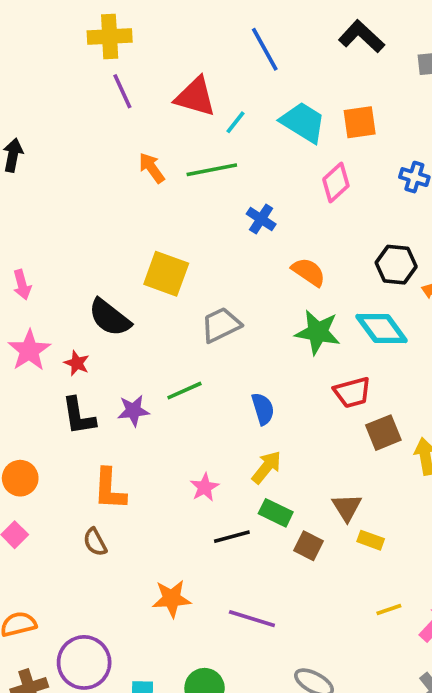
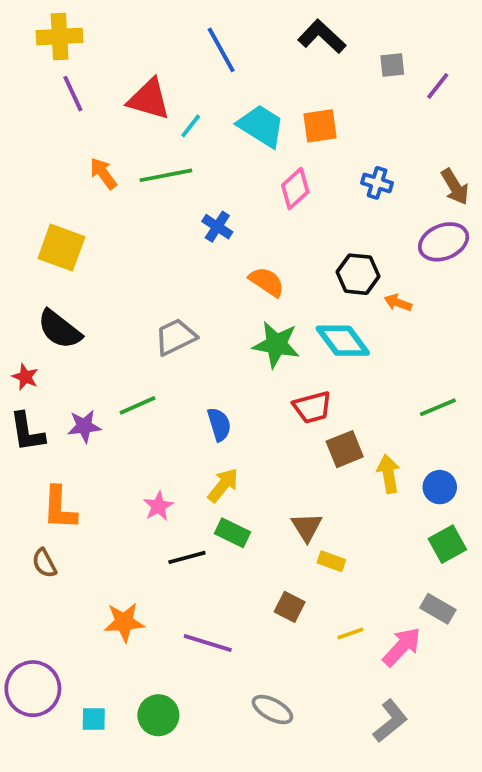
yellow square: (166, 274) -> (61, 248), moved
brown square: (309, 546) -> (290, 607), moved

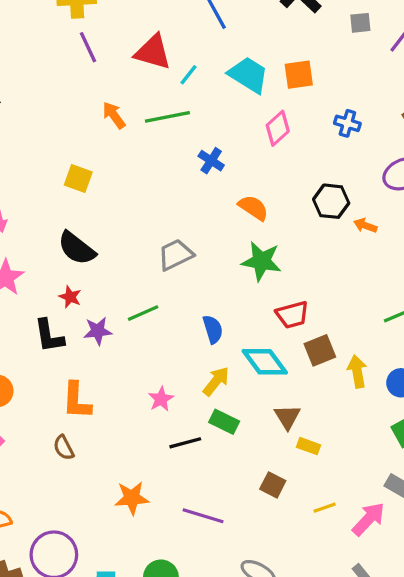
yellow square: (61, 248) -> (78, 178), size x0.7
cyan diamond: (343, 341) -> (265, 362), moved
red star: (25, 377) -> (70, 297), moved

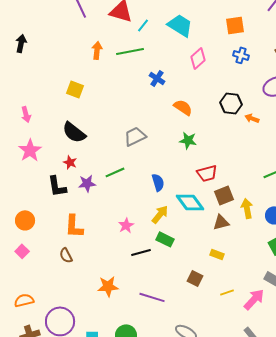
orange square: (299, 75) -> (235, 25), moved
orange arrow: (114, 115) -> (97, 50), turned 42
green star: (261, 261) -> (188, 140), size x0.7
brown triangle: (287, 417) -> (221, 222), moved, turned 48

